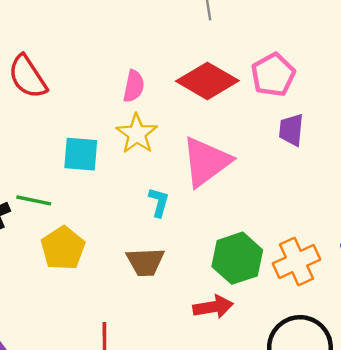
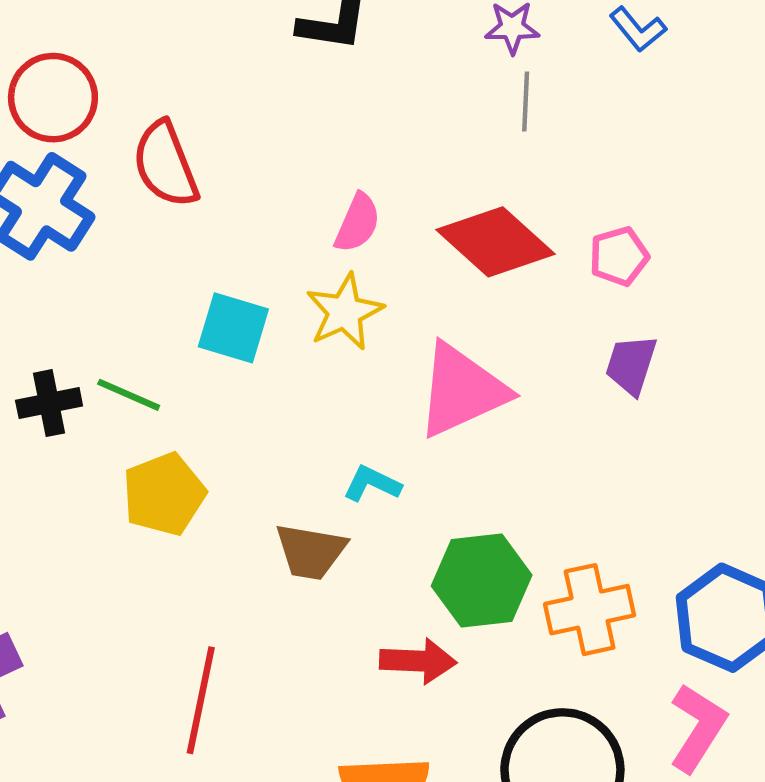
pink pentagon: (273, 75) -> (619, 256), size x0.7
cyan L-shape: (159, 202) -> (372, 484), moved, turned -92

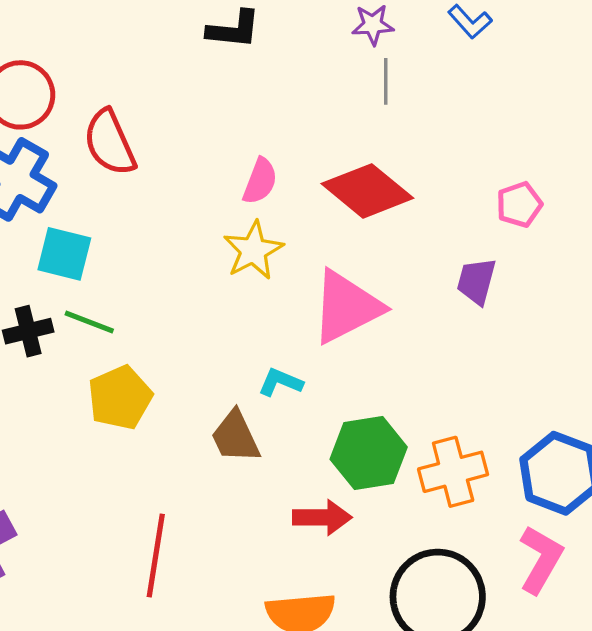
pink pentagon: (619, 256) -> (519, 205), moved
cyan square: (233, 328) -> (64, 254), moved
brown trapezoid: (311, 552) -> (235, 437), turned 58

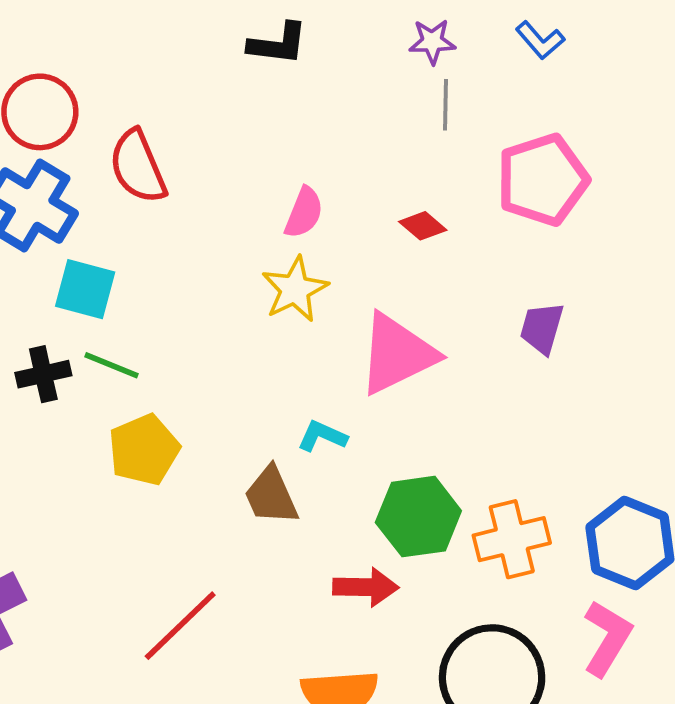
red diamond: (367, 191) -> (423, 226), size x0.5
pink pentagon: (519, 205) -> (542, 180), moved, size x1.8
red line: (156, 555) -> (180, 626), turned 36

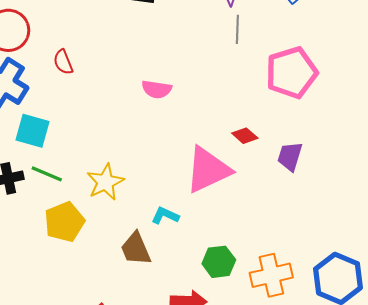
red semicircle: (138, 167) -> (63, 62), size x0.6
pink semicircle: (304, 213) -> (157, 89), turned 76
red diamond: (423, 226) -> (245, 136), moved
yellow star: (295, 289) -> (105, 182), moved
green hexagon: (418, 517) -> (219, 262), size x0.7

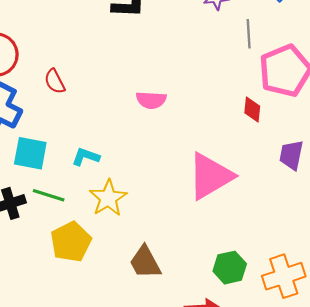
gray line: (237, 29) -> (249, 34), moved
red diamond: (245, 136) -> (252, 110), moved, turned 60
cyan L-shape: (165, 216) -> (86, 157), moved

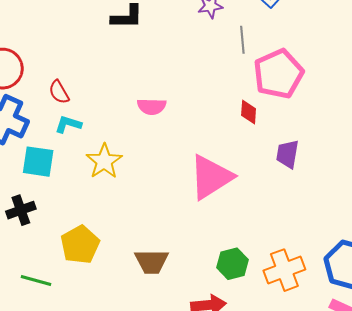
cyan L-shape: (86, 157) -> (68, 124), moved
green line: (49, 195) -> (36, 281), moved
yellow star: (108, 198) -> (104, 161), moved
brown trapezoid: (145, 262) -> (152, 262), turned -60

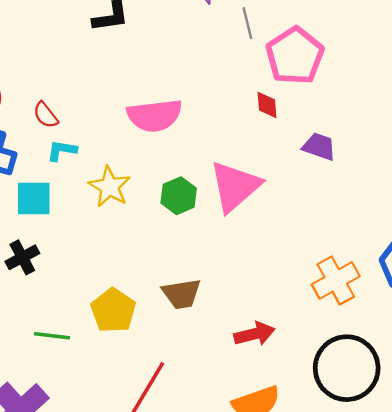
pink semicircle: (152, 106) -> (155, 115), size x1.6
purple trapezoid: (287, 154) -> (319, 147), turned 108
yellow pentagon: (80, 245) -> (113, 310), moved
green hexagon: (233, 264) -> (179, 196), moved

